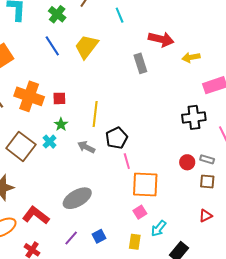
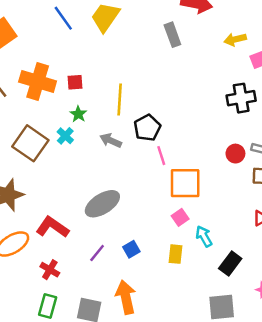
yellow arrow: (191, 57) -> (235, 39), moved
cyan arrow: (159, 228) -> (204, 236), turned 114

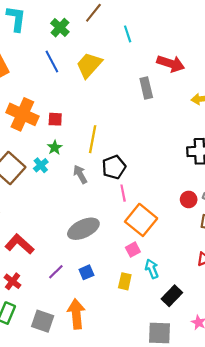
gray arrow: (111, 140) -> (80, 174), turned 30
orange square: (185, 183) -> (141, 220), turned 32
gray ellipse: (102, 204) -> (83, 229), moved

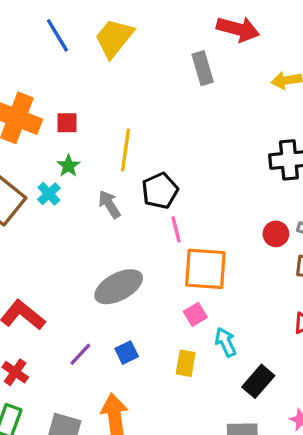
orange square: (141, 220) -> (205, 269), turned -32

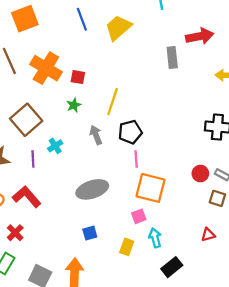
red arrow: (238, 29) -> (200, 36), turned -36
cyan cross: (49, 194) -> (55, 146), moved
purple line: (80, 354) -> (33, 159), moved, turned -56

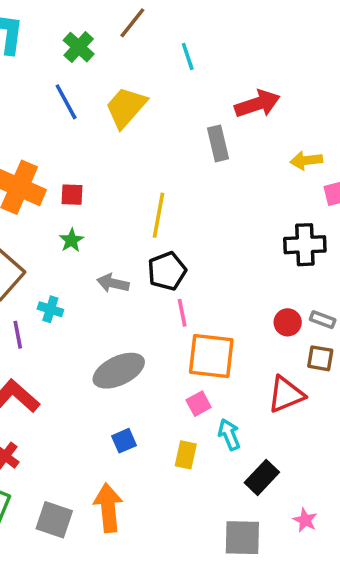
yellow line: (113, 102) -> (159, 215), moved
gray arrow: (96, 135) -> (113, 283), turned -48
cyan cross: (55, 146) -> (50, 309), turned -32
red triangle: (208, 235) -> (286, 394), moved, size x1.6

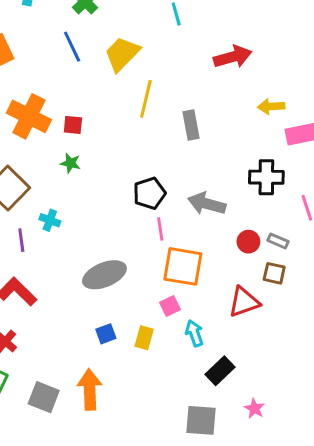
gray rectangle: (218, 143) -> (191, 125), moved
yellow line: (159, 215) -> (146, 99), moved
green star: (71, 240) -> (70, 163), turned -30
gray arrow: (113, 283) -> (207, 204), moved, size x1.4
yellow rectangle: (186, 455) -> (144, 338), moved

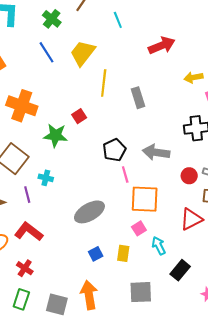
red square: (73, 125) -> (79, 116), moved, turned -32
green star: (70, 163) -> (56, 135), size x1.6
gray square: (201, 420) -> (141, 292), moved

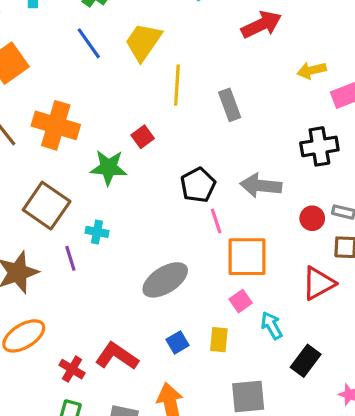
red L-shape: (29, 232) -> (117, 356), moved

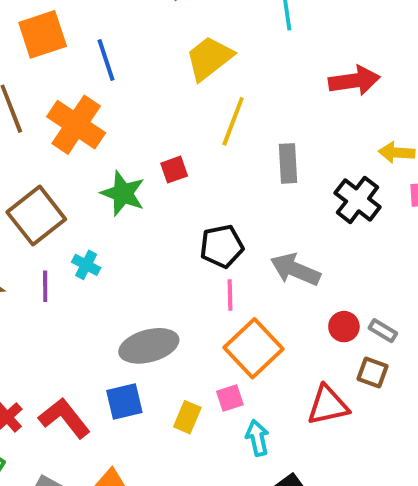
blue line: (89, 43) -> (106, 60), moved
black cross: (319, 146) -> (358, 200), moved, turned 30
orange square: (247, 257) -> (253, 348), turned 30
yellow rectangle: (219, 340) -> (187, 417), moved
blue square: (177, 342) -> (124, 401), moved, size x1.4

